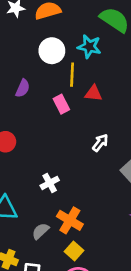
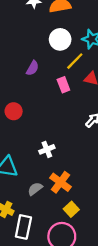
yellow line: (72, 75) -> (75, 61), turned 36
yellow square: (74, 251) -> (71, 209), moved

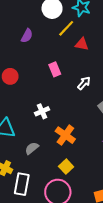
pink rectangle: (63, 85) -> (55, 69), moved
orange cross: (60, 182) -> (65, 135), moved

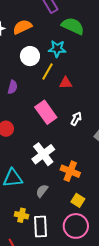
pink rectangle: (55, 69) -> (46, 112), size x1.6
white cross: (42, 111) -> (43, 154), size x1.6

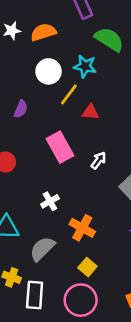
white cross: (43, 154) -> (50, 201), size x0.6
gray semicircle: (42, 191) -> (42, 249), size x1.5

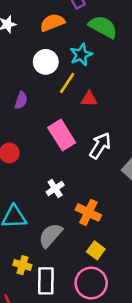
orange semicircle: (43, 32) -> (52, 23), moved
cyan star: (85, 66) -> (81, 55), turned -30
white arrow: (99, 160) -> (100, 146), size x1.5

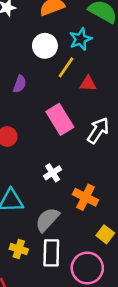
yellow square: (96, 250) -> (105, 234), moved
white rectangle: (46, 281) -> (51, 253), moved

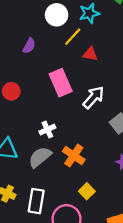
gray semicircle: (47, 220) -> (40, 157), moved

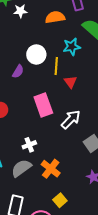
white circle: (57, 15) -> (36, 54), moved
yellow line: (73, 37) -> (56, 66), turned -42
red triangle: (90, 54) -> (70, 82), turned 40

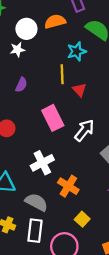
white star: (20, 11) -> (17, 50), moved
white circle: (36, 54) -> (26, 29), moved
white cross: (29, 145) -> (42, 163), size x1.5
gray semicircle: (21, 168) -> (36, 202), moved, turned 70

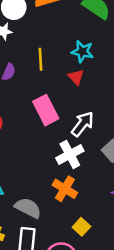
cyan star: (77, 51) -> (82, 52), moved, turned 30
yellow line: (62, 74) -> (40, 59), moved
white cross: (42, 163) -> (70, 154), moved

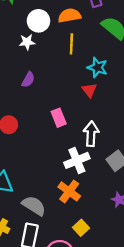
yellow line: (40, 59) -> (71, 44), moved
pink rectangle: (46, 110) -> (59, 118), size x0.7
white arrow: (83, 124) -> (91, 134), turned -40

